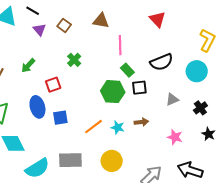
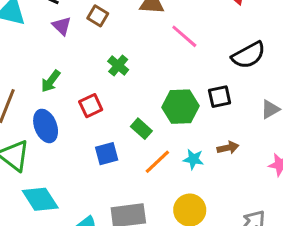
pink line: (120, 45) -> (184, 36), turned -42
green rectangle: (127, 70) -> (141, 129), moved
blue ellipse: (37, 107) -> (46, 126), moved

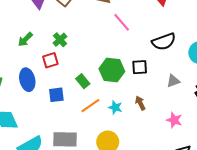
green cross: (118, 65) -> (60, 40), moved
blue ellipse: (46, 126) -> (27, 80), moved
brown arrow: (228, 148) -> (140, 103), turned -112

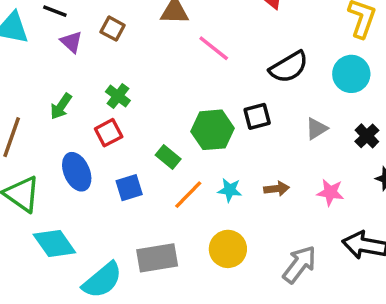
brown arrow: (140, 103) -> (277, 189), moved, turned 120

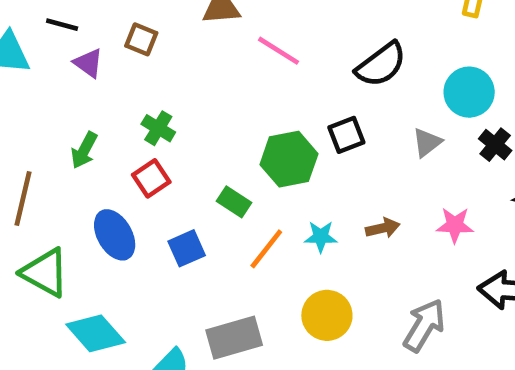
cyan circle: (351, 74) -> (469, 92), moved

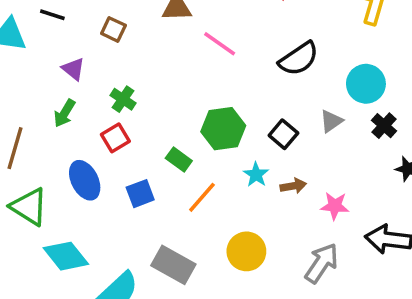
purple triangle: (88, 63) -> (73, 69), moved
black square: (346, 135) -> (283, 134), moved, turned -32
pink star: (455, 225) -> (335, 206), moved
cyan star: (321, 237) -> (256, 175), moved, turned 30
gray rectangle: (234, 338) -> (173, 265), turned 42

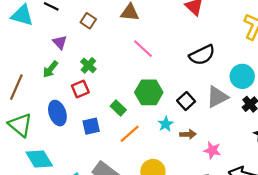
pink line: (220, 44) -> (143, 49), moved
gray triangle: (331, 121) -> (217, 97), size x1.5

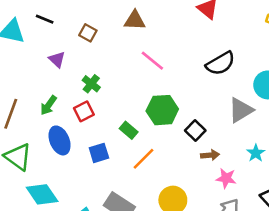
green arrow: (50, 69) -> (49, 105), moved
black square: (186, 101) -> (195, 130), moved
cyan star: (166, 124) -> (256, 153), moved
pink star: (212, 150) -> (226, 178), moved

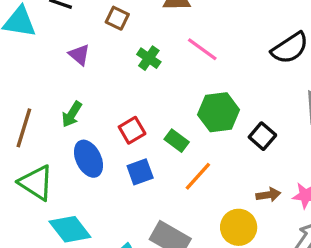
green cross: (91, 84) -> (149, 58), moved
red square: (84, 111) -> (132, 130), moved
brown arrow: (210, 155) -> (268, 195), moved

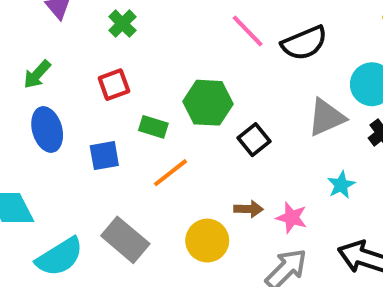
pink line: (202, 49) -> (248, 31), moved
green cross: (149, 58) -> (122, 24), moved
red square: (132, 130) -> (114, 85), moved
green rectangle: (177, 141) -> (153, 127), turned -30

